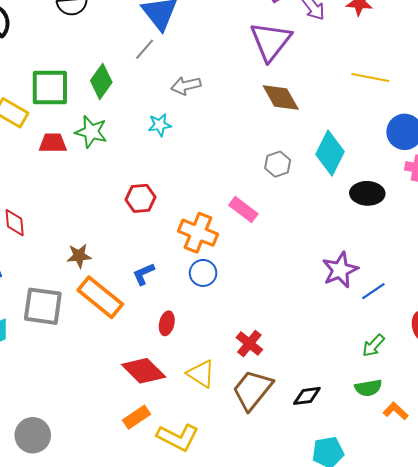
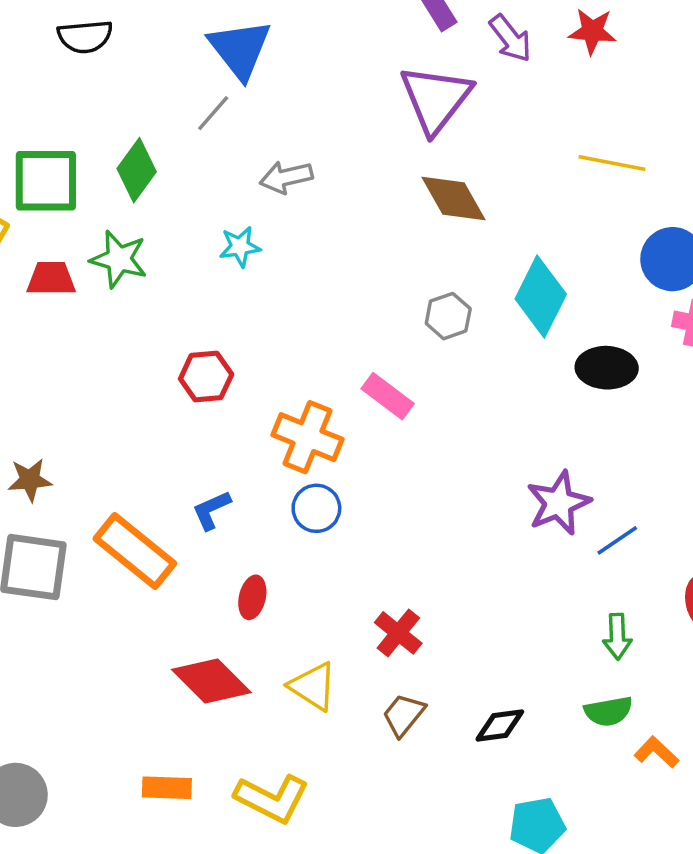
brown star: (79, 256) -> (30, 480), moved
green arrow: (373, 346) -> (617, 636), turned -45
brown trapezoid: (252, 390) -> (404, 715), size x0.6
orange rectangle: (137, 417) -> (167, 788), moved, turned 36

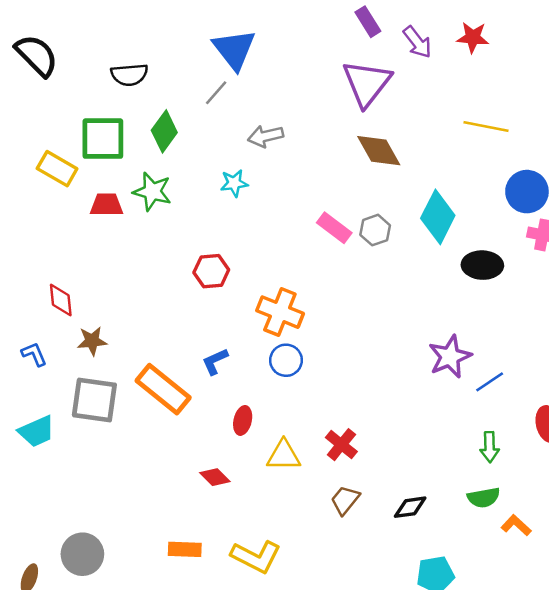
black semicircle: (85, 37) -> (129, 75), moved
pink rectangle: (388, 396) -> (334, 228), moved
red diamond: (211, 681) -> (215, 477), size x0.6
yellow triangle: (313, 686) -> (284, 455), moved, turned -33

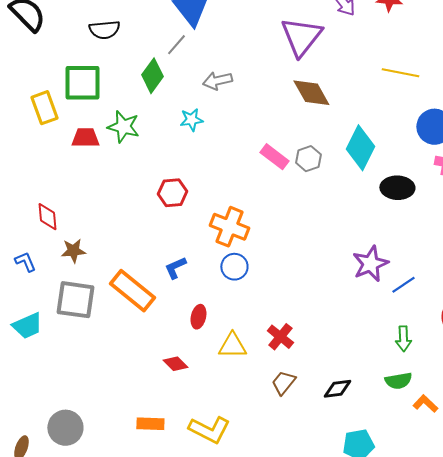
green diamond: (164, 131) -> (152, 76), moved
yellow rectangle: (57, 169) -> (44, 108), turned 40

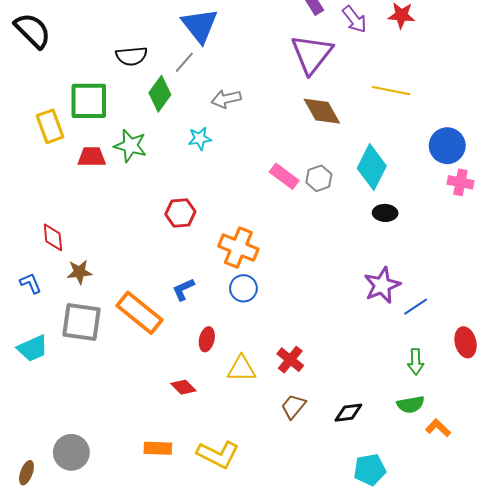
black semicircle: (104, 30) -> (131, 56), moved
yellow line: (400, 73) -> (391, 91), moved
black ellipse: (397, 188) -> (385, 213), moved, size x0.7

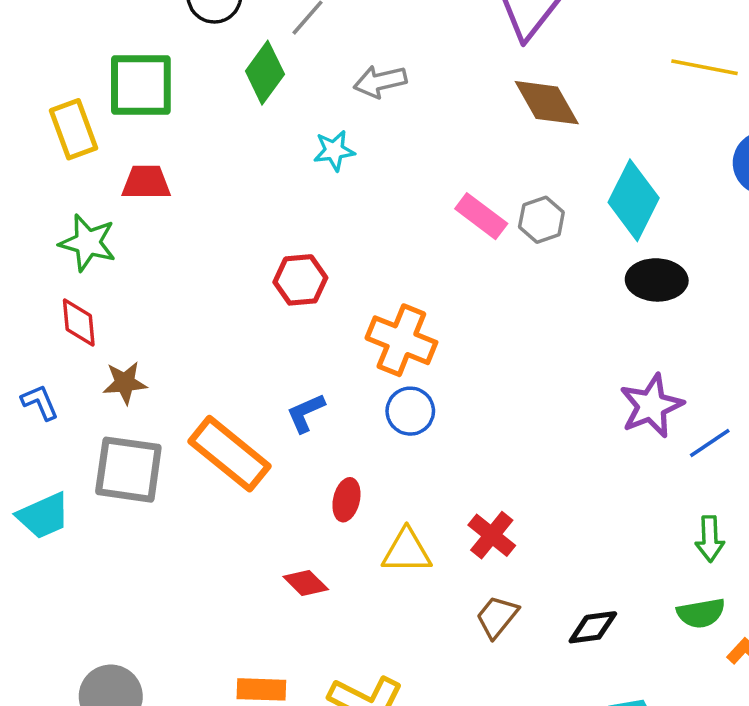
yellow line: (391, 91) -> (705, 67), moved
green star: (130, 146) -> (88, 243), moved
black ellipse: (385, 213) -> (657, 280), size x1.4

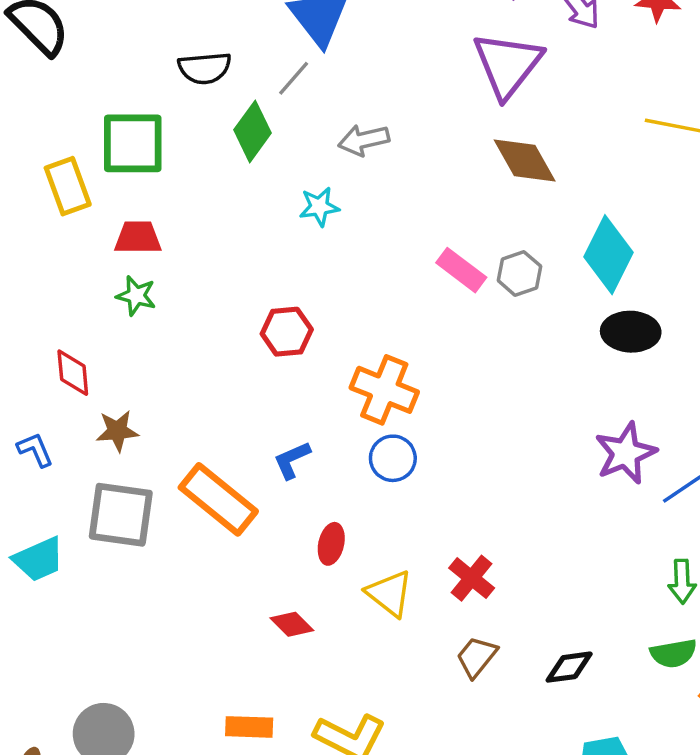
green star: (88, 243) -> (136, 296), moved, size x0.7
yellow triangle: (407, 551) -> (389, 593), turned 38

